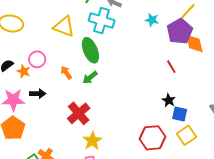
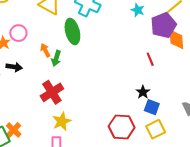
green arrow: (90, 78) -> (56, 58), moved, turned -42

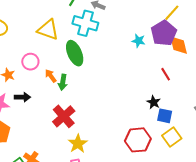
cyan star: (138, 10) -> (139, 41), moved
pink circle: (18, 33) -> (30, 62), moved
red line: (150, 59) -> (166, 74), moved

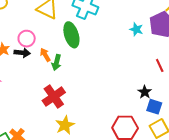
black arrow: (22, 97) -> (22, 53), moved

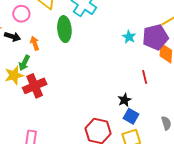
pink circle: (27, 39) -> (21, 14), moved
green arrow: (56, 62) -> (24, 63), moved
yellow star: (65, 125) -> (14, 75), moved

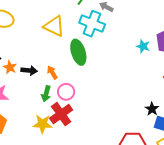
pink circle: (21, 14) -> (66, 92), moved
yellow star: (14, 75) -> (43, 124), moved, turned 30

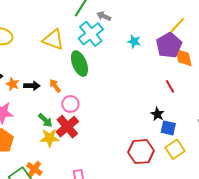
cyan cross: (92, 24) -> (91, 34), turned 35
cyan star: (143, 46) -> (134, 42), moved
green arrow: (46, 94) -> (45, 120), moved, turned -56

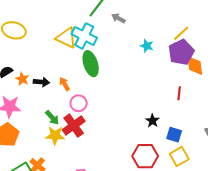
yellow line: (177, 25) -> (181, 33), moved
cyan cross: (91, 34) -> (84, 36), moved, turned -30
red line: (170, 86) -> (179, 93), turned 32
black star: (157, 114) -> (152, 121), moved

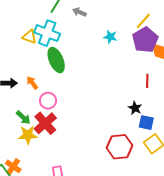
yellow triangle: (66, 38) -> (29, 37), size x0.7
black star: (152, 121) -> (135, 108), moved

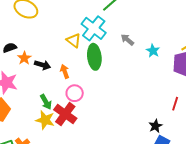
gray arrow: (79, 12) -> (127, 40), moved
yellow triangle: (29, 37) -> (74, 40), moved
red cross: (45, 123) -> (65, 114), turned -30

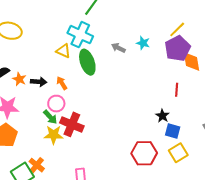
gray arrow: (127, 40) -> (118, 48), moved
pink circle: (75, 93) -> (56, 104), moved

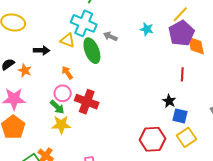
gray arrow: (118, 48) -> (110, 36), moved
black arrow: (39, 82) -> (42, 50), moved
red cross: (72, 124) -> (87, 102), moved

